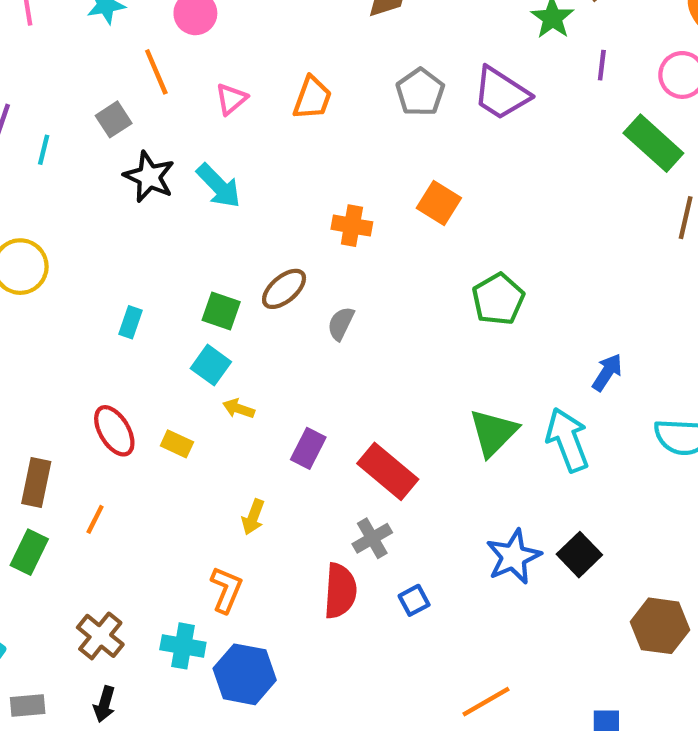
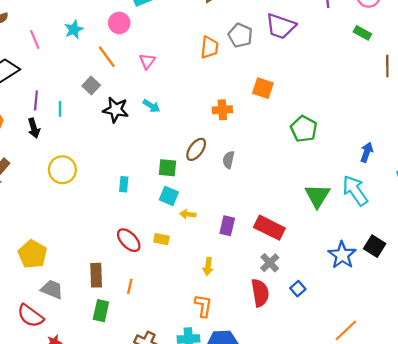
orange trapezoid: (312, 98) -> (209, 47), moved
green rectangle: (653, 143) -> (362, 33), size x0.6
cyan arrow: (219, 186) -> (151, 106), size x0.7

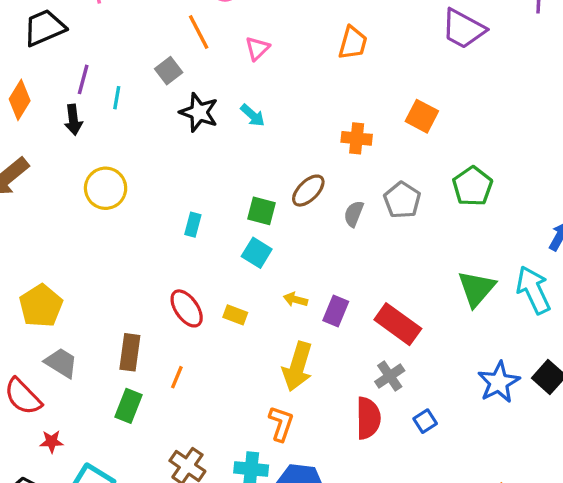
gray pentagon: (240, 35) -> (402, 200), moved
yellow arrow: (188, 214) -> (295, 300), moved
yellow arrow: (208, 266) -> (298, 367), size x1.8

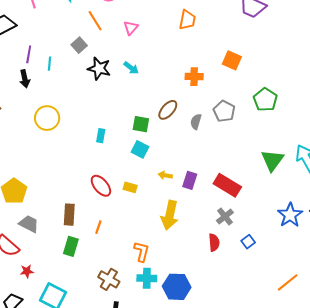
red semicircle: (368, 418) -> (214, 242), size x0.7
orange L-shape: (281, 424) -> (142, 252), moved

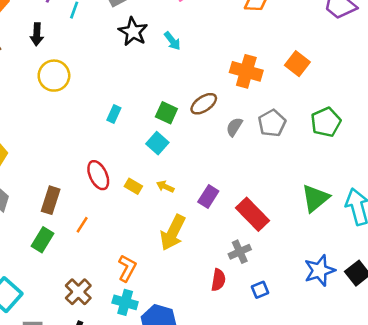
orange cross: (194, 77) -> (246, 71), size x1.4
black arrow: (25, 79) -> (37, 34), moved
yellow arrow: (165, 175) -> (165, 187), moved

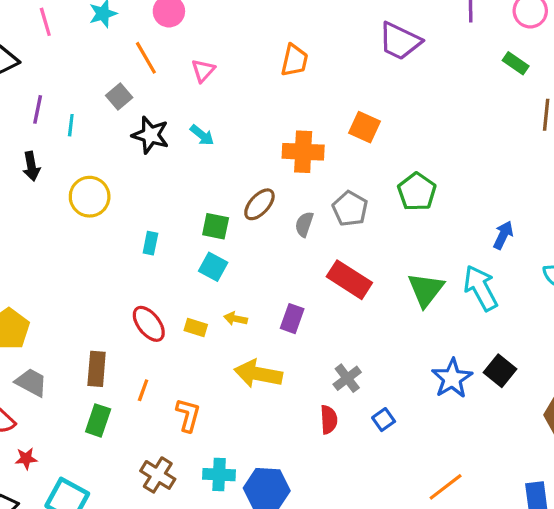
yellow circle: (54, 76) -> (90, 197), moved
red rectangle: (253, 214) -> (349, 280), moved
yellow arrow: (173, 233) -> (258, 374), turned 87
orange L-shape: (127, 268) -> (188, 415), moved

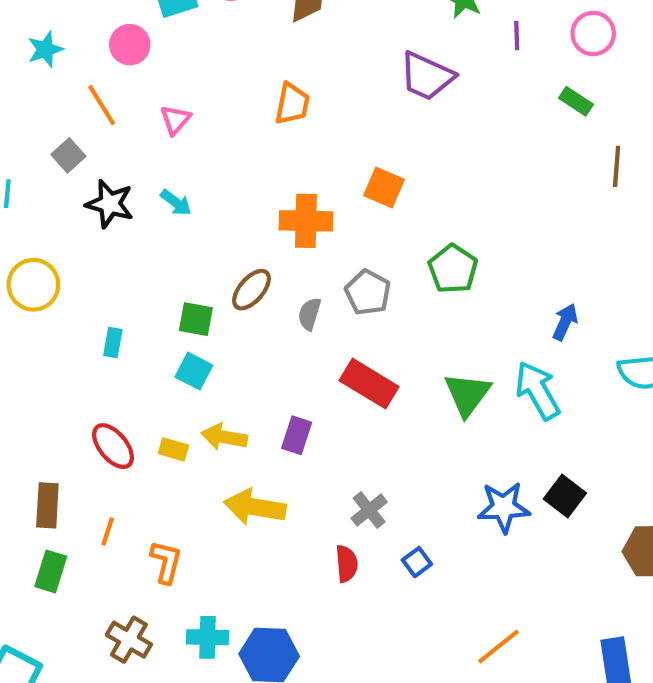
yellow arrow: (236, 319) -> (224, 437), size x1.5
blue star: (452, 378) -> (504, 507), turned 30

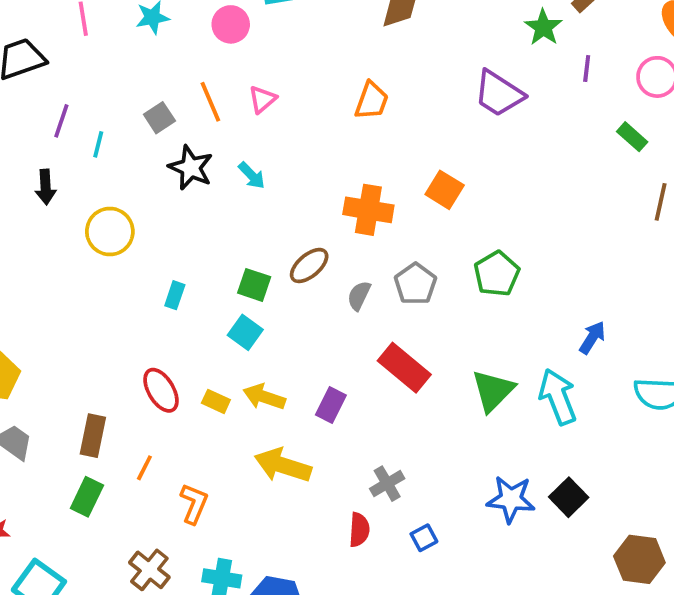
orange line: (102, 105) -> (210, 102), moved

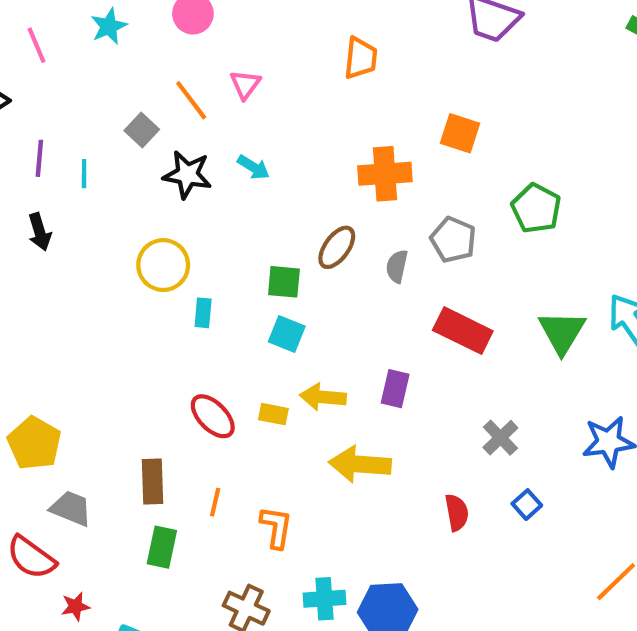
yellow circle: (110, 231) -> (163, 265), moved
gray cross: (387, 484) -> (500, 438), moved

